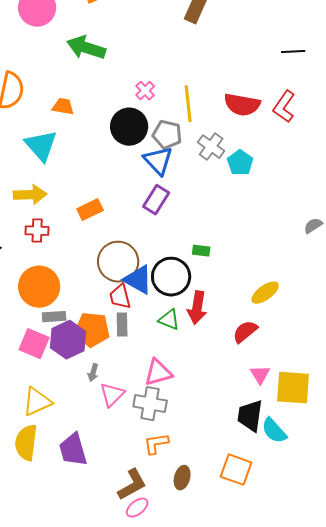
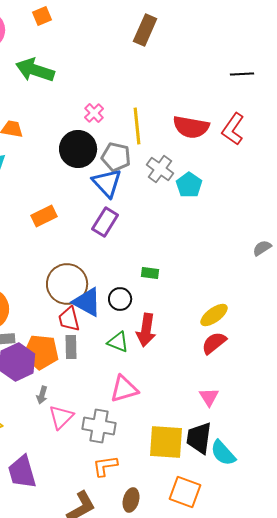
orange rectangle: (90, 210) -> (44, 216), moved
black circle: (171, 277) -> (120, 299), size x0.6
red semicircle: (245, 332) -> (214, 343), moved
pink triangle: (158, 373) -> (124, 389), moved
yellow square: (293, 388) -> (166, 442), moved

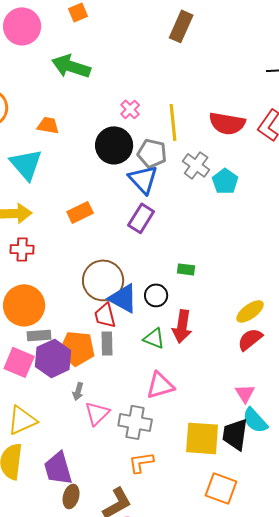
cyan semicircle: (223, 453) -> (255, 420), moved
brown ellipse: (131, 500) -> (71, 496), moved

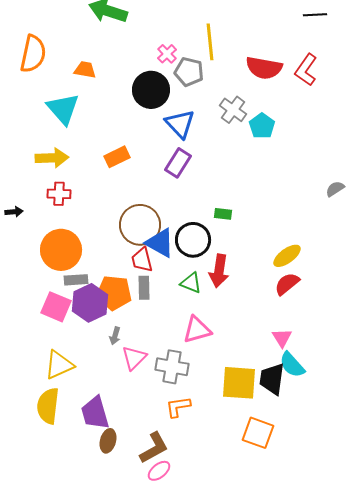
yellow line: (173, 122) -> (210, 42), moved
gray pentagon: (152, 153) -> (189, 72), moved
black circle: (156, 295) -> (193, 240), size x1.5

